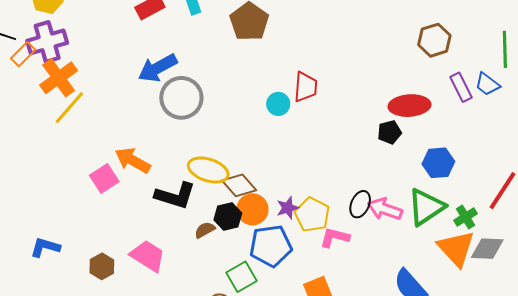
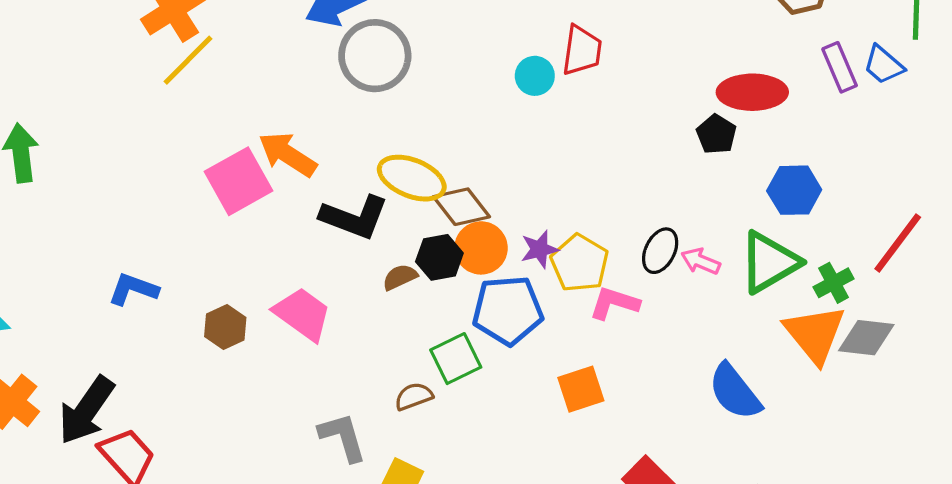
black pentagon: (389, 132) -> (716, 134), turned -30
pink square: (104, 178) -> (239, 181), size x1.4
pink arrow: (385, 209) -> (701, 261), size x0.7

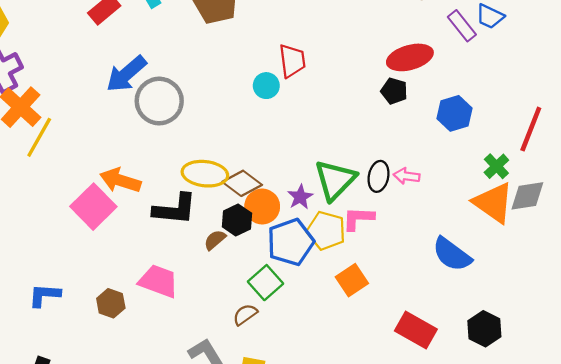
green triangle: (769, 262) -> (335, 180), moved
yellow pentagon: (580, 263) -> (326, 231), moved

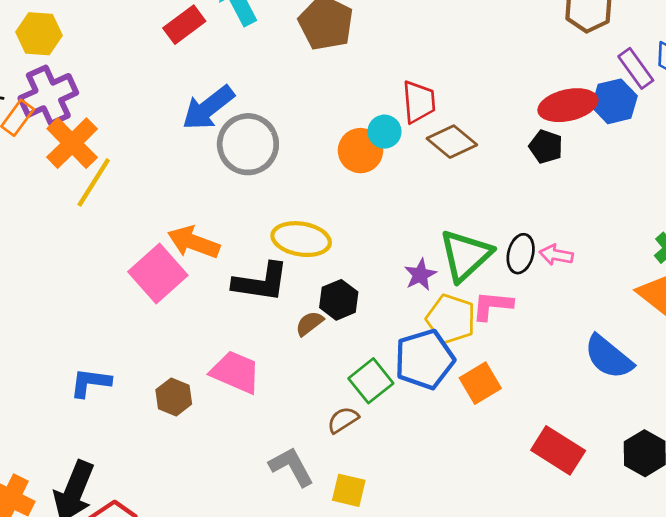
blue hexagon: (454, 113) -> (614, 101), moved
brown diamond: (242, 183) -> (452, 142), moved
orange circle: (262, 207) -> (360, 151), moved
blue pentagon: (291, 242) -> (424, 359), moved

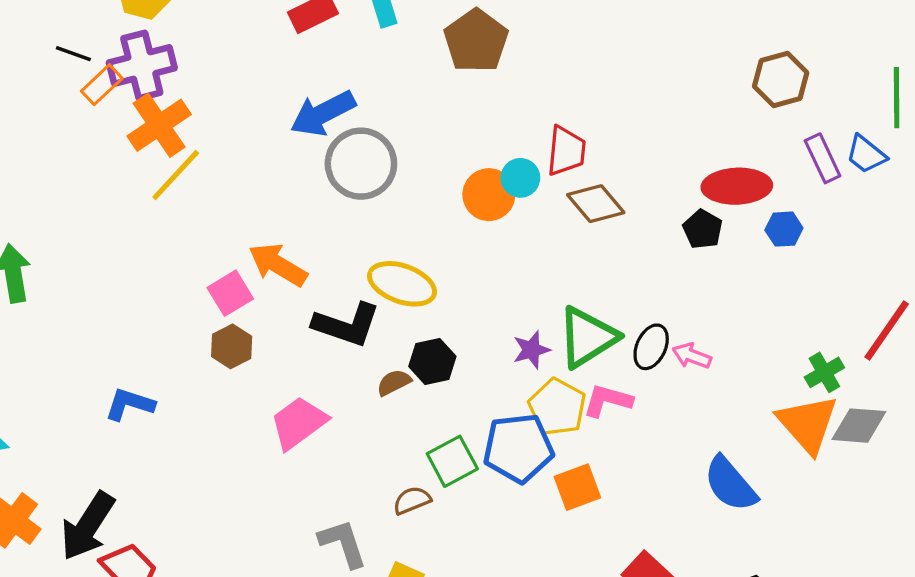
blue hexagon: (614, 101) -> (784, 229), moved, size x0.7
pink square: (158, 274) -> (230, 293), size x0.7
pink trapezoid: (236, 372) -> (299, 423), turned -70
brown hexagon: (174, 397) -> (232, 346), moved

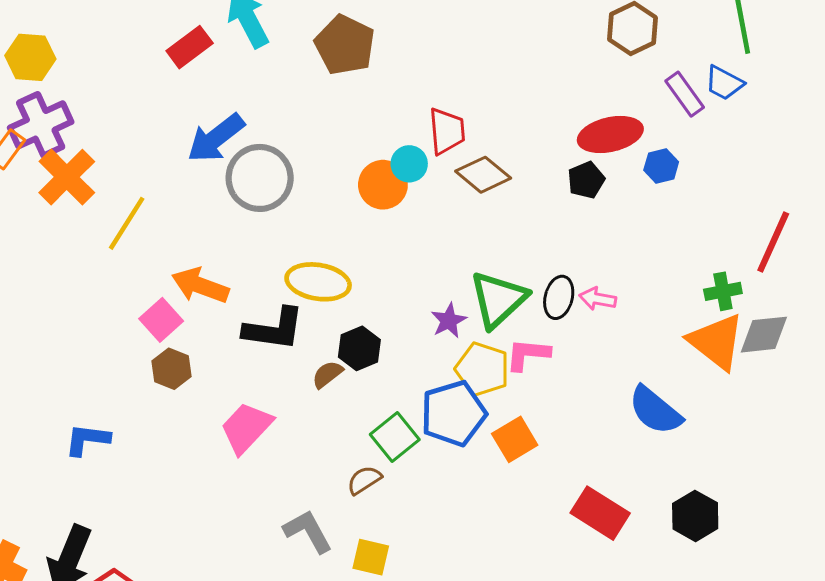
yellow line: (176, 175) -> (127, 223), moved
black pentagon: (703, 229) -> (586, 180), turned 30
green cross: (824, 372) -> (723, 291), turned 30

